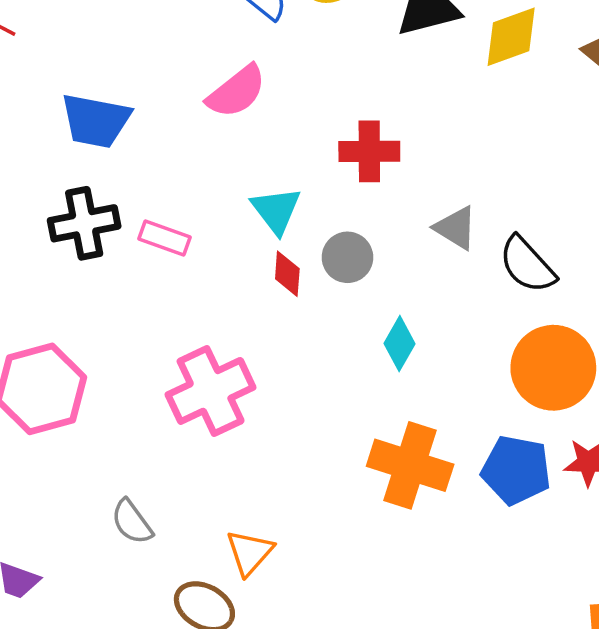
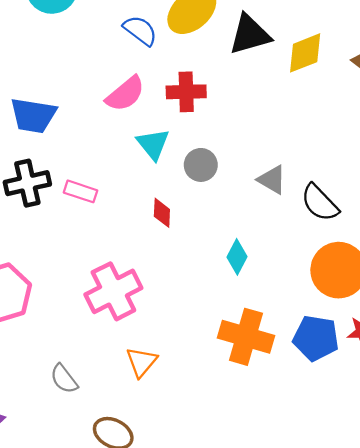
red cross: (369, 151) -> (186, 92), moved
cyan triangle: (276, 210) -> (153, 144), moved
gray circle: (347, 257) -> (201, 165), moved
orange triangle: (250, 552) -> (142, 362), moved

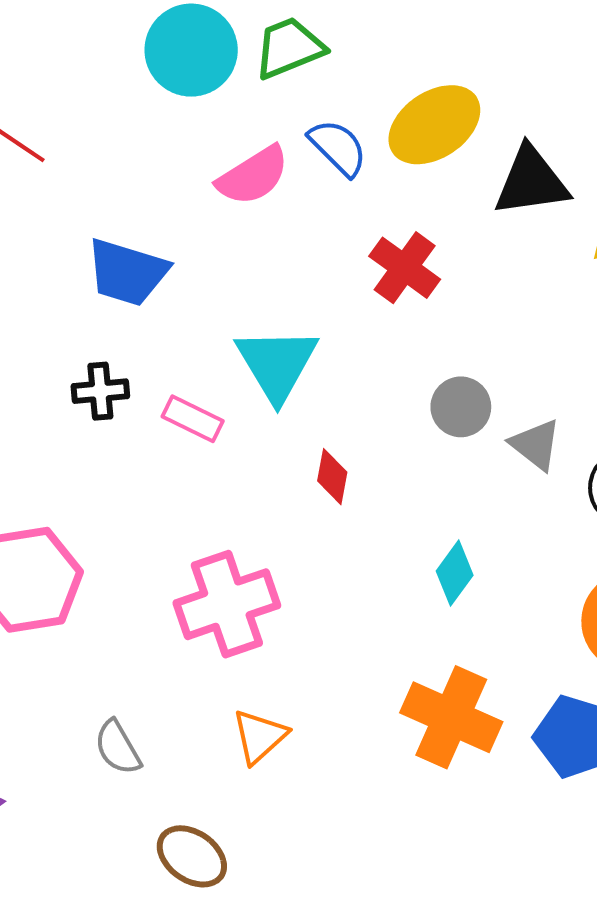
red cross: (186, 92) -> (405, 268), turned 30
pink semicircle: (125, 94) -> (253, 176), moved
cyan triangle: (153, 144) -> (277, 364), moved, size x1.4
gray circle: (201, 165) -> (461, 407), moved
black cross: (27, 183) -> (100, 391), size x0.7

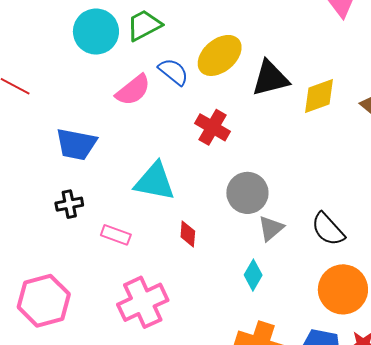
cyan triangle: (277, 364) -> (155, 181), turned -42
gray circle: (461, 407) -> (247, 193), size x1.4
pink rectangle: (193, 419) -> (116, 235), moved
gray triangle: (536, 445) -> (271, 228), moved, turned 48

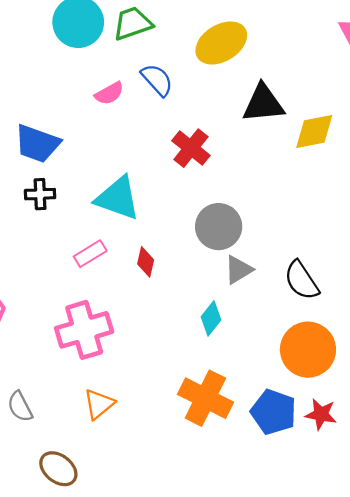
yellow ellipse: (220, 55) -> (221, 43), moved
pink semicircle: (133, 90) -> (109, 93), size x0.7
black cross: (69, 204) -> (40, 194), moved
pink rectangle: (116, 235) -> (90, 254), moved, turned -60

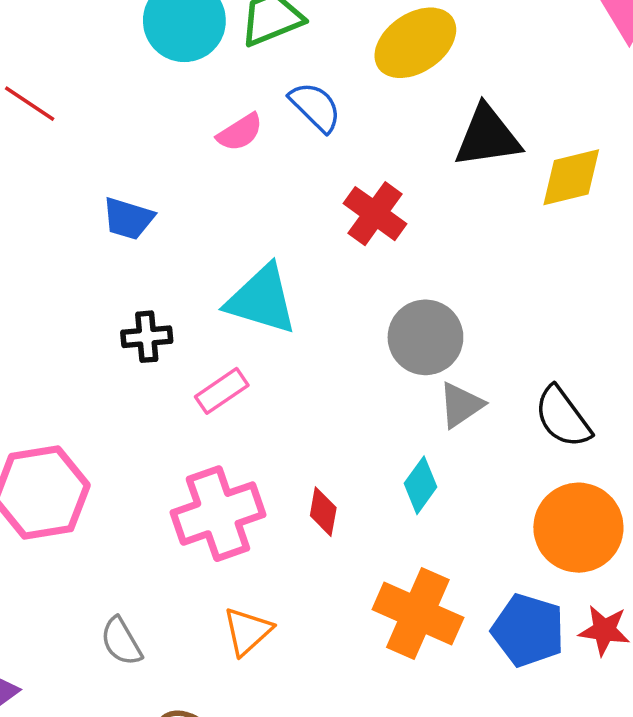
blue trapezoid: (37, 144) -> (128, 219), size x0.7
black cross: (40, 194) -> (147, 337), moved
red diamond: (146, 262) -> (323, 512), moved

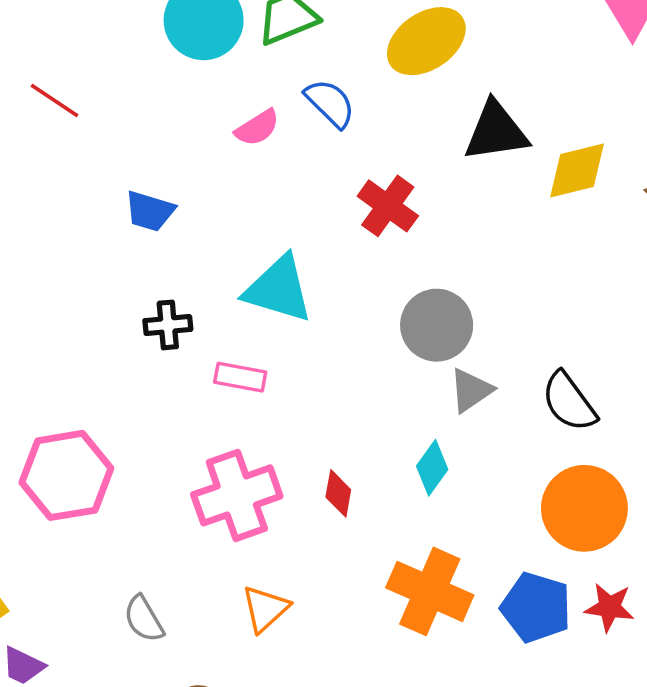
pink rectangle: (222, 391) -> (240, 377), turned 45

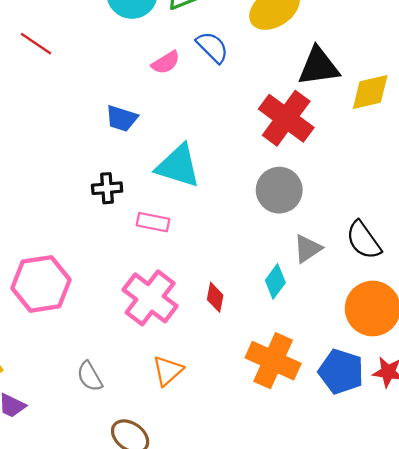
red cross: (388, 206) -> (286, 118), moved, size x1.4
blue trapezoid: (150, 211) -> (122, 118), moved
gray triangle: (471, 390) -> (308, 249), moved
pink cross: (237, 495) -> (150, 298), turned -34

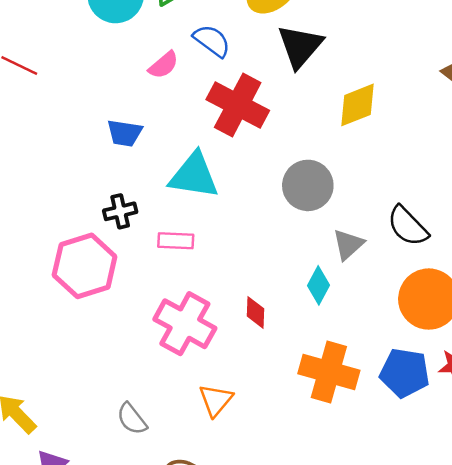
black triangle: (319, 66) -> (300, 46), moved, turned -33
yellow diamond: (370, 92) -> (357, 105), moved
red cross: (286, 118) -> (238, 105), moved
pink hexagon: (41, 284) -> (85, 266), moved

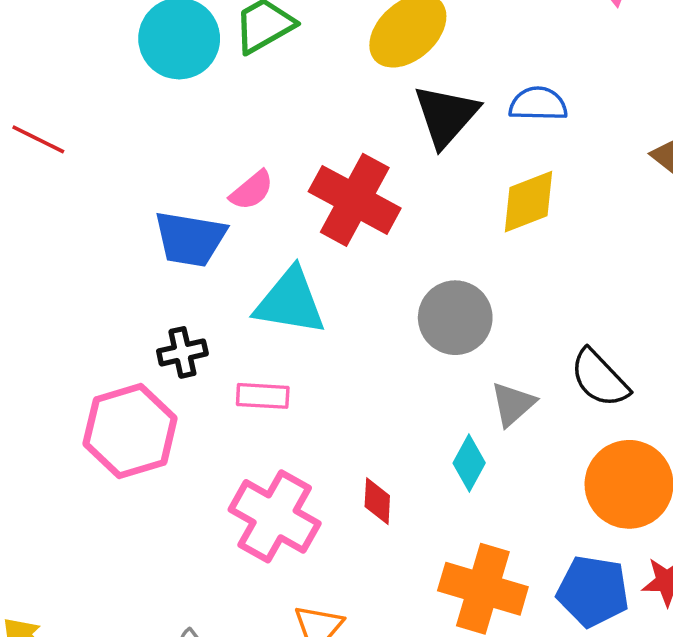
blue semicircle: (212, 41) -> (538, 104), moved, turned -36
pink semicircle: (164, 65) -> (252, 190), moved
blue trapezoid: (125, 133) -> (190, 239), size x1.4

